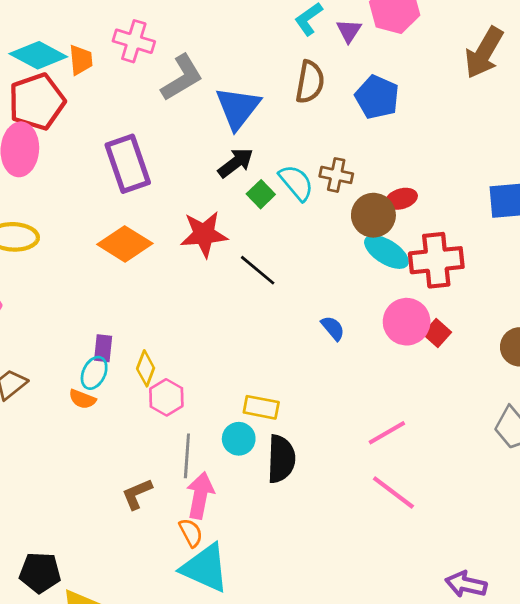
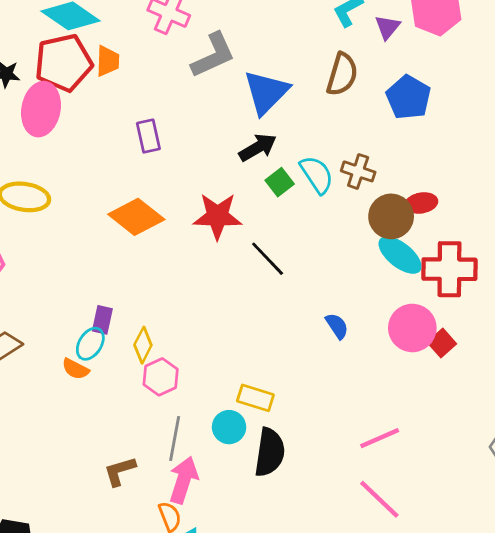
orange trapezoid: (81, 60) -> (108, 61), moved
purple rectangle: (128, 164) -> (148, 136), size x0.6

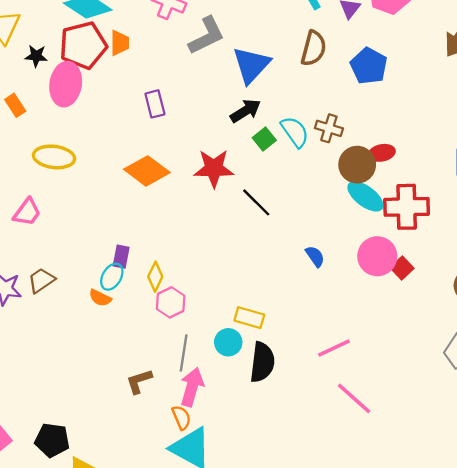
pink line: (380, 438) -> (334, 348), moved

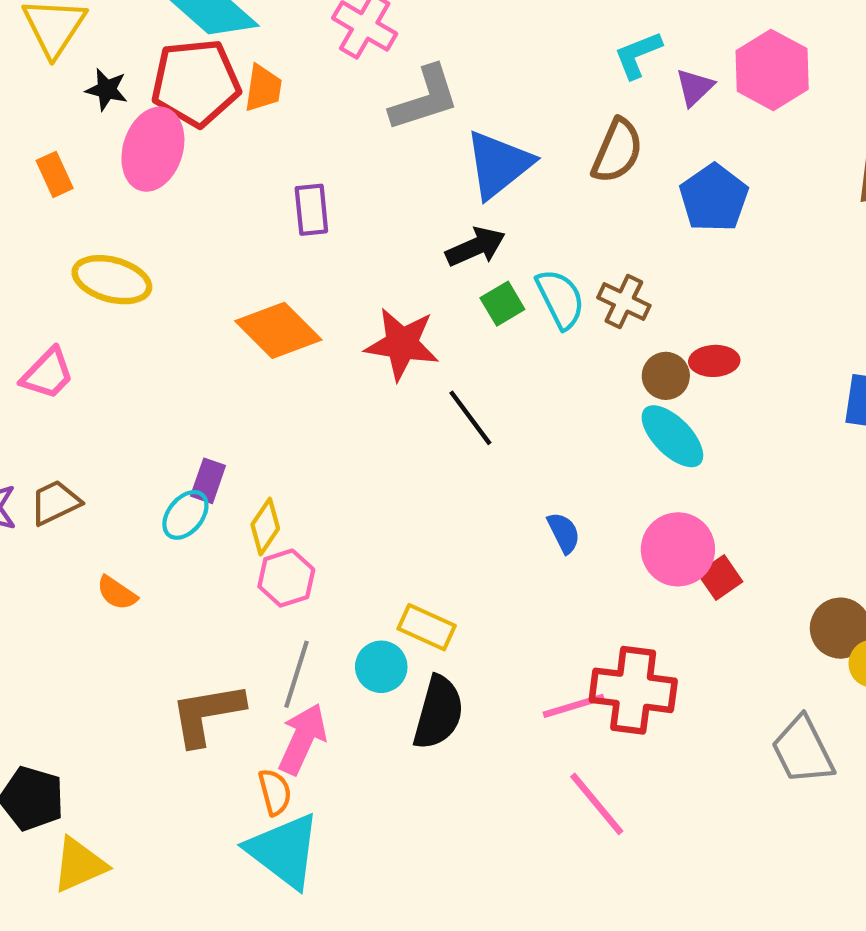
brown circle: (357, 165) -> (666, 376), size x0.7
red cross: (407, 207) -> (633, 690), moved
orange semicircle: (100, 298) -> (117, 593), moved
brown L-shape: (139, 381) -> (207, 714), size x1.5

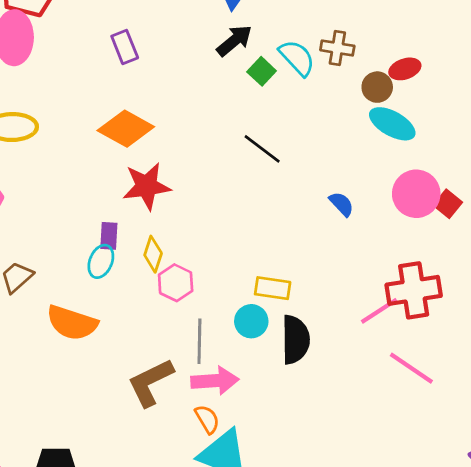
red star: (402, 344) -> (147, 186), moved
orange semicircle: (117, 593) -> (72, 323), size x1.8
pink arrow: (302, 739) -> (215, 381), turned 78

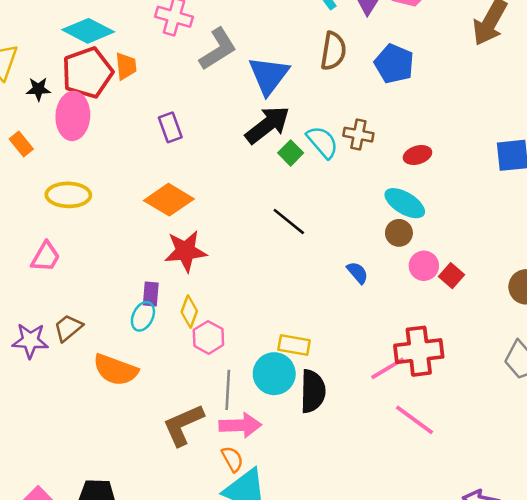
black arrow: (234, 41) -> (267, 125), size x1.4
brown circle: (377, 87) -> (399, 233), moved
pink circle: (416, 194) -> (424, 266), size x0.7
cyan circle: (251, 321) -> (274, 374), size x1.4

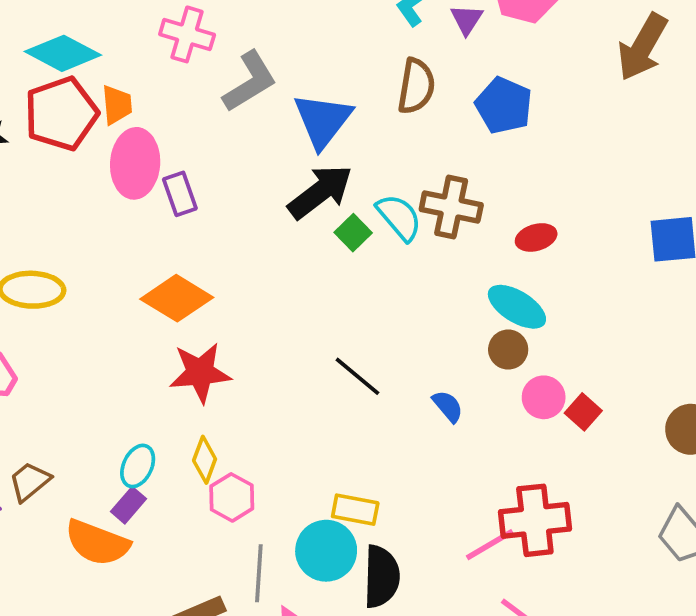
pink ellipse: (73, 116) -> (135, 163), moved
brown cross: (358, 135) -> (451, 207), size x1.4
black line: (289, 221) -> (357, 376), moved
purple rectangle: (151, 294) -> (129, 505), moved, turned 35

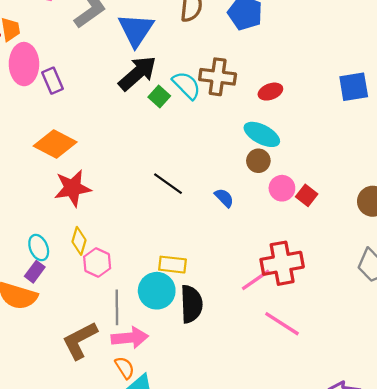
cyan ellipse: (138, 466) -> (39, 248), turned -45

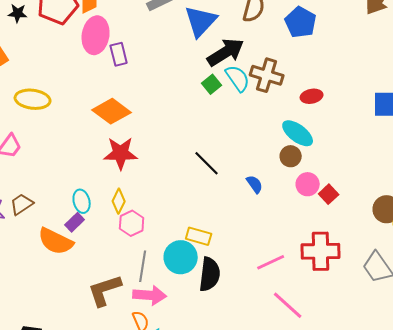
black arrow: (137, 73) -> (226, 52), moved
red cross: (282, 263) -> (321, 251), moved

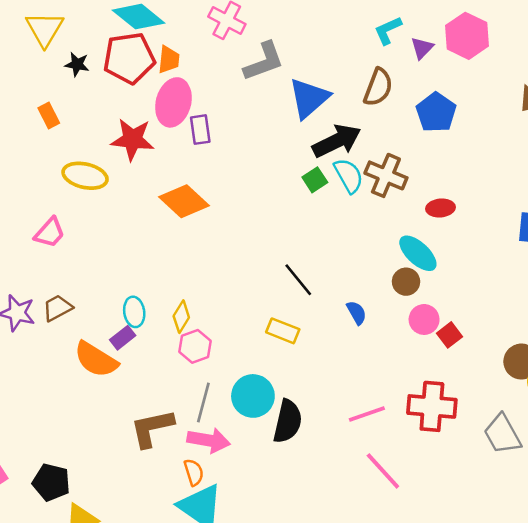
red star: (121, 153) -> (132, 139), moved
yellow rectangle: (199, 236) -> (283, 331), moved

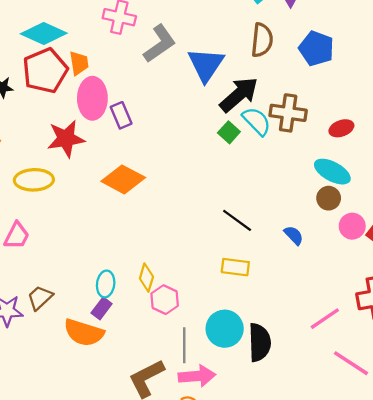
cyan ellipse: (134, 312) -> (106, 284), turned 30

